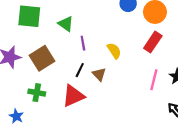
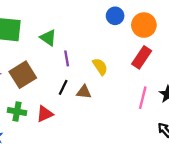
brown triangle: (99, 74) -> (84, 92), turned -40
red triangle: (73, 96) -> (45, 114), moved, size x0.7

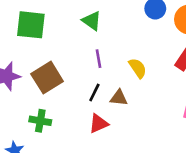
green triangle: (48, 38) -> (92, 21), moved
red triangle: (45, 114) -> (98, 124), moved

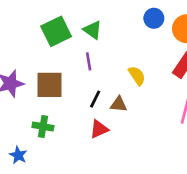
green square: (31, 25) -> (56, 31), moved, turned -32
purple line: (98, 59) -> (89, 61), moved
brown square: (47, 78) -> (49, 85), turned 32

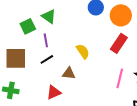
green square: (56, 31) -> (28, 26), moved, size x0.7
black line: (95, 99) -> (47, 59), moved, turned 32

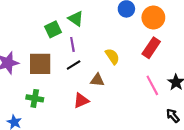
pink line: (120, 78) -> (152, 85), turned -42

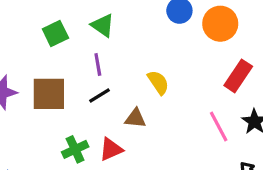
green square: (53, 29) -> (55, 33), moved
red rectangle: (151, 48) -> (238, 76), moved
green cross: (35, 98) -> (75, 149), moved, turned -35

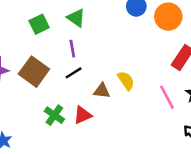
yellow semicircle: (158, 82) -> (126, 81), moved
brown square: (49, 94) -> (34, 72), turned 36
green cross: (75, 149) -> (54, 115), turned -30

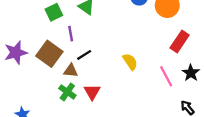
purple line: (72, 49) -> (71, 34), moved
brown triangle: (102, 91) -> (71, 71), moved
red triangle: (83, 115) -> (92, 92), turned -36

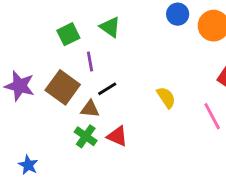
purple star: (16, 53) -> (20, 86), turned 30
red triangle: (92, 92) -> (117, 136), turned -36

